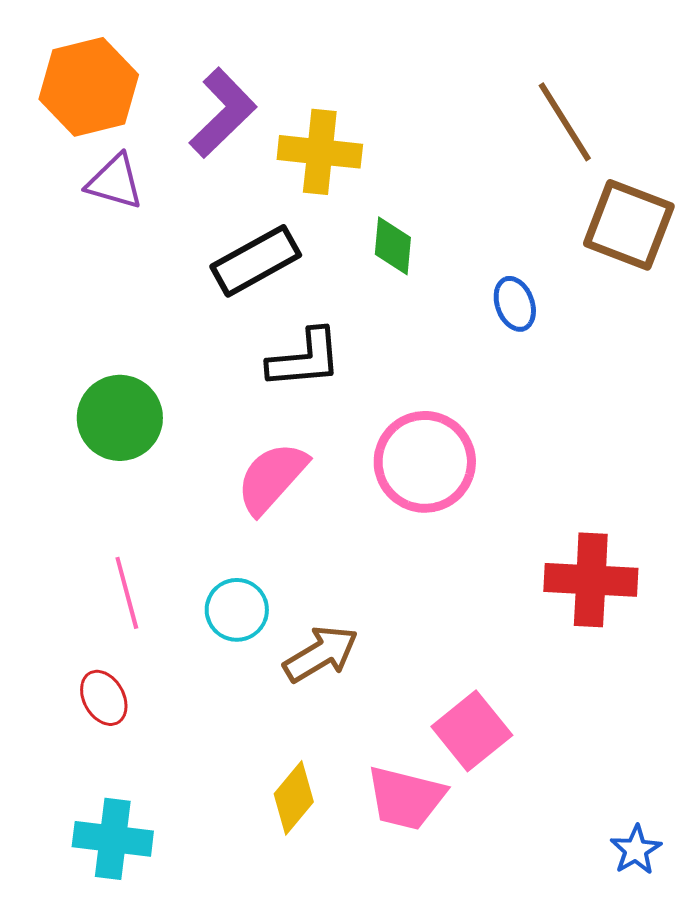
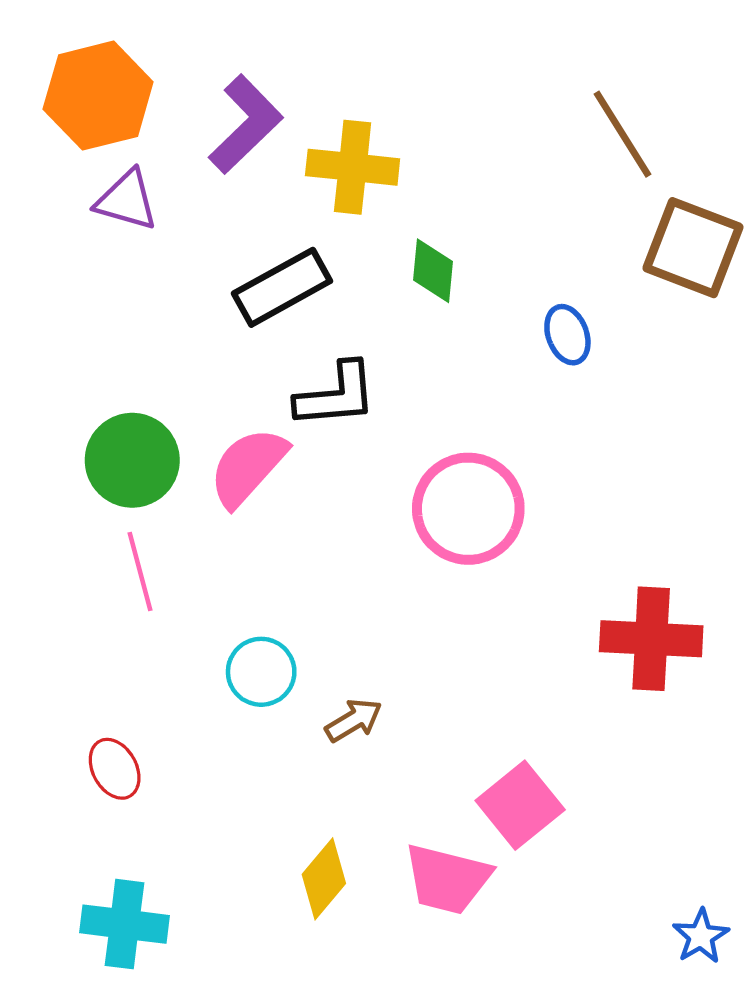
pink semicircle: (272, 478) -> (248, 467), moved
pink line: (127, 593) -> (140, 572), moved
brown arrow: (321, 654) -> (354, 720), size x0.7

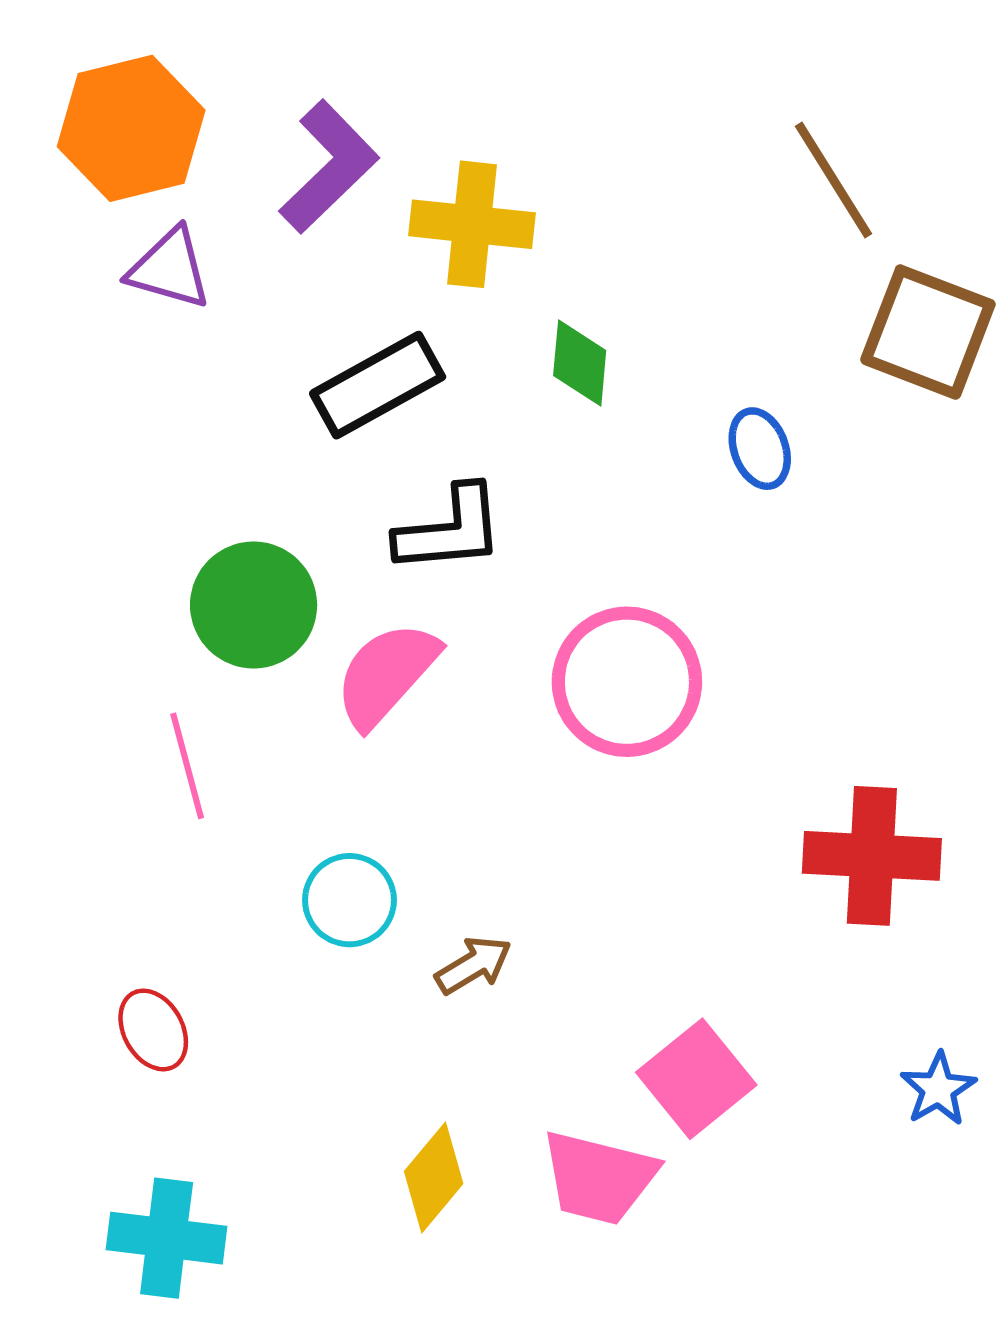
green circle: (132, 460) -> (254, 605), moved
pink semicircle: (248, 467) -> (386, 674), moved
blue star: (701, 936) -> (938, 1089), moved

